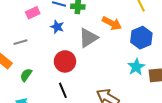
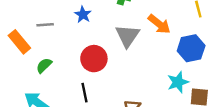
blue star: (57, 27) -> (83, 15), moved
gray triangle: (88, 38) -> (127, 36), turned -35

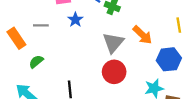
red circle: (94, 59) -> (114, 72), moved

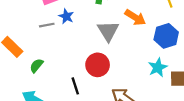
gray line: (41, 25) -> (47, 25), moved
red circle: (114, 72) -> (98, 65), moved

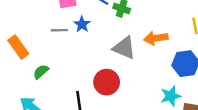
orange arrow: (135, 17) -> (156, 38), turned 130
gray triangle: (108, 31) -> (124, 48), turned -45

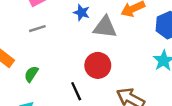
blue star: (82, 24) -> (82, 13), moved

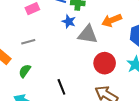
gray line: (37, 29) -> (28, 42), moved
red circle: (98, 65) -> (105, 63), moved

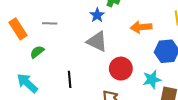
gray triangle: (88, 35) -> (97, 41), moved

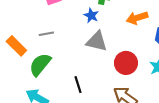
green semicircle: (37, 52) -> (40, 64), size x1.6

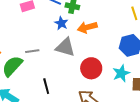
orange arrow: (137, 18) -> (87, 27), moved
gray line: (46, 34) -> (32, 51), moved

